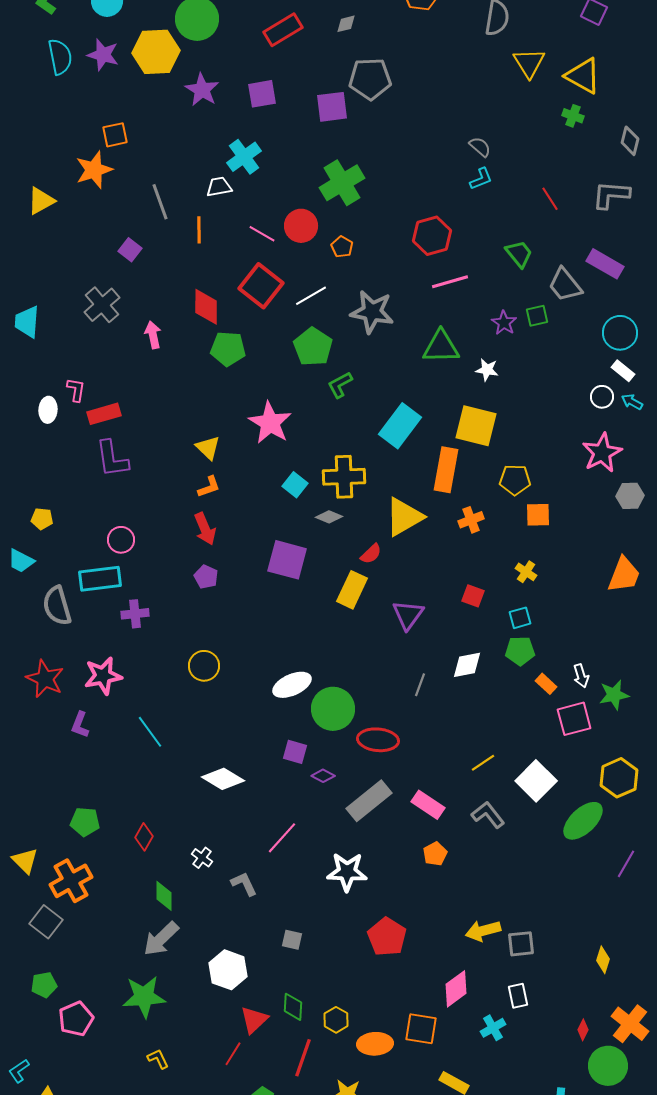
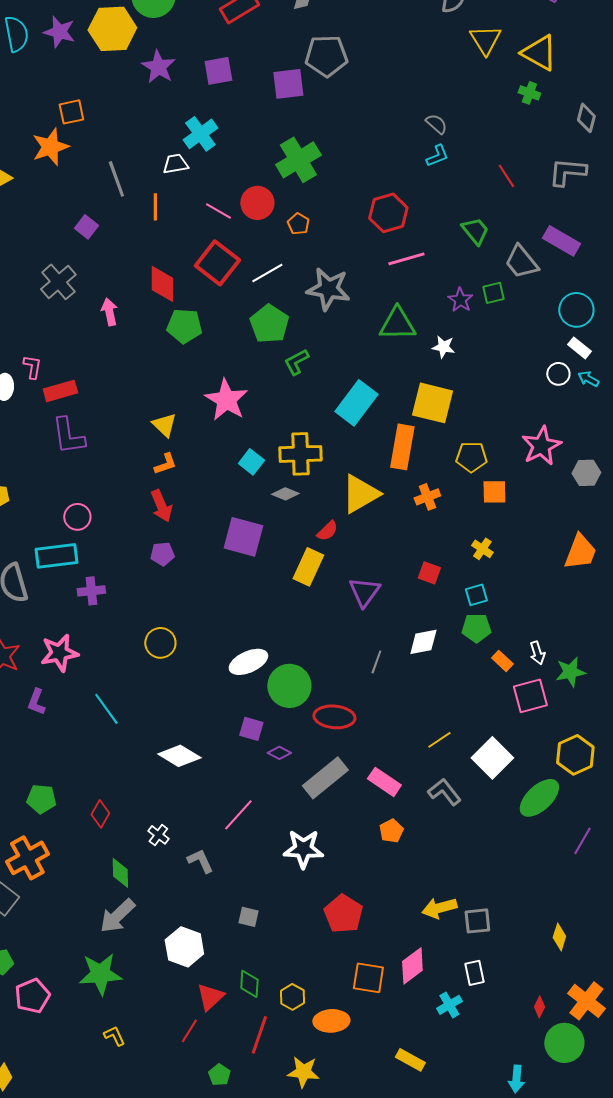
pink star: (602, 453) -> (541, 446), moved
purple pentagon: (206, 577) -> (162, 554), turned -30
orange square: (421, 1029) -> (368, 978), moved

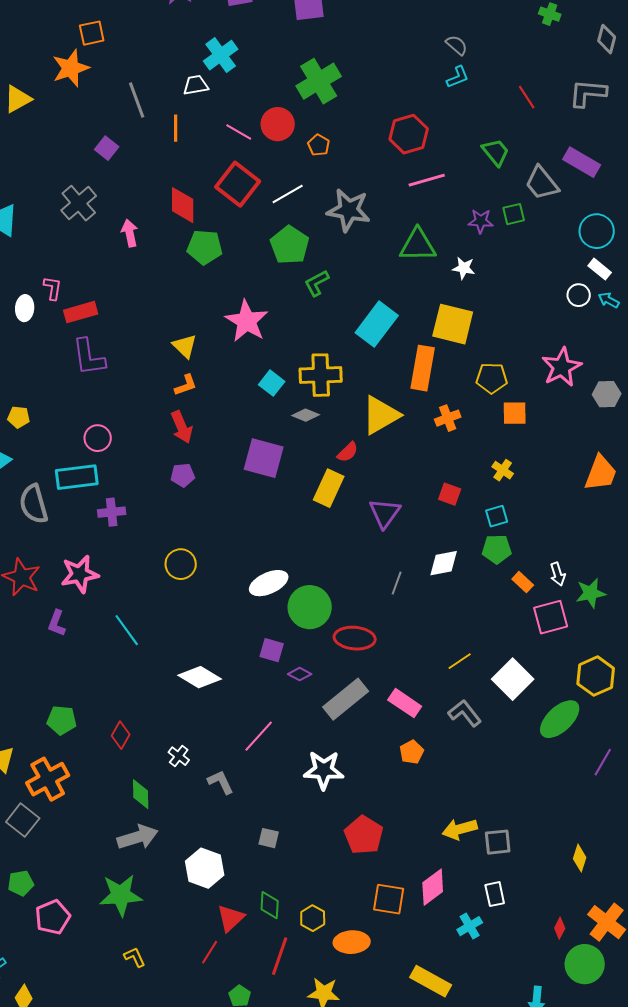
purple star: (460, 300) -> (481, 221), turned -30
gray arrow: (117, 916) -> (138, 837), turned -153
yellow rectangle: (410, 1060) -> (431, 981), size x1.4

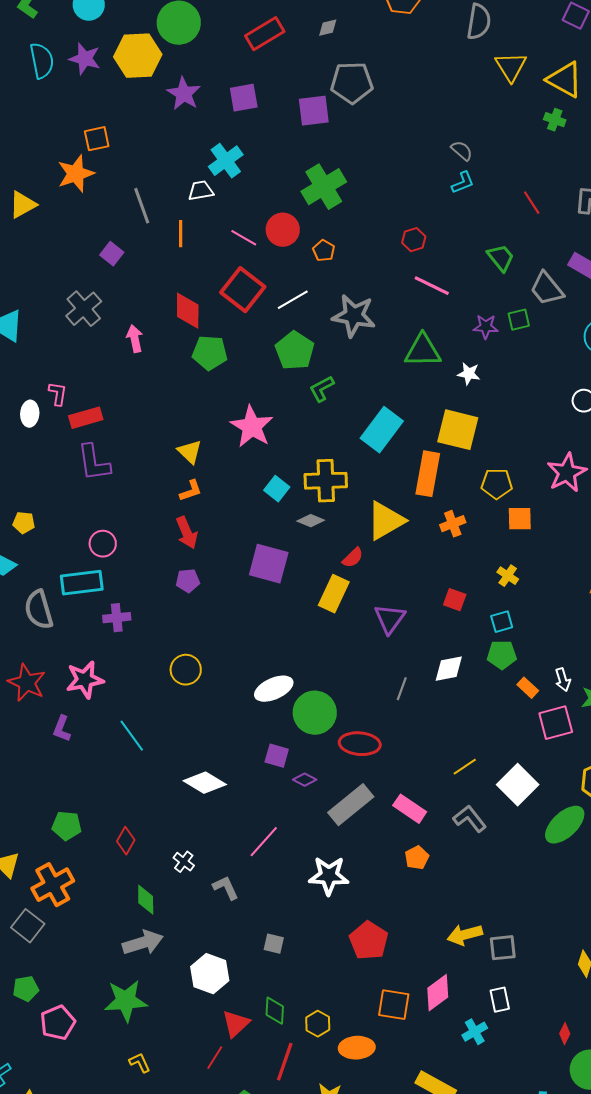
red hexagon: (409, 134) -> (414, 240), size x0.6
pink line: (427, 180) -> (432, 286), turned 42

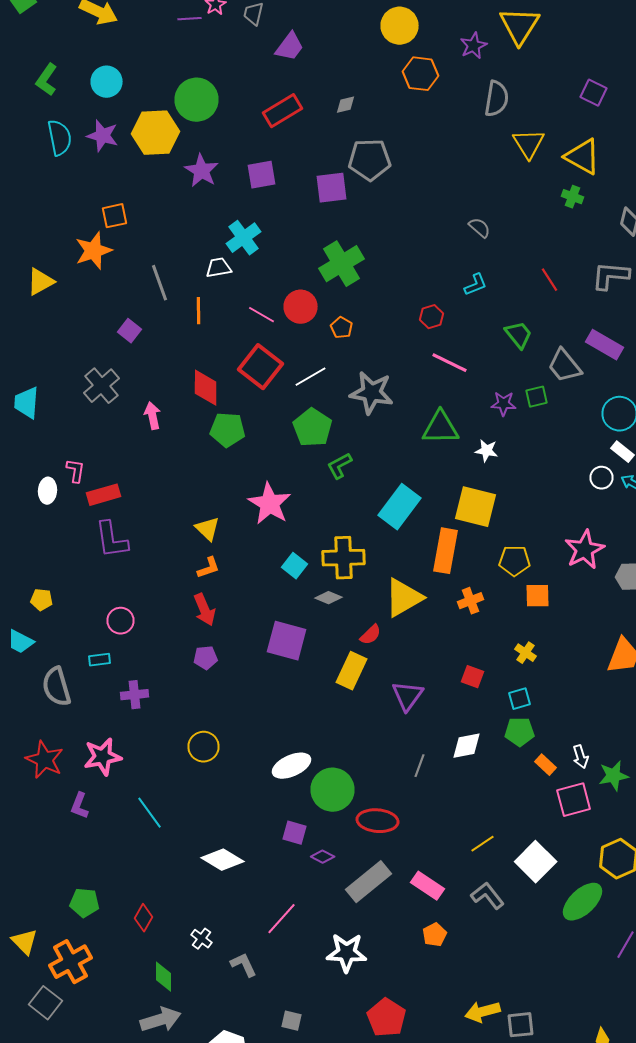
cyan L-shape: (463, 183) -> (476, 285), moved
cyan rectangle: (82, 583) -> (100, 660), size x0.5

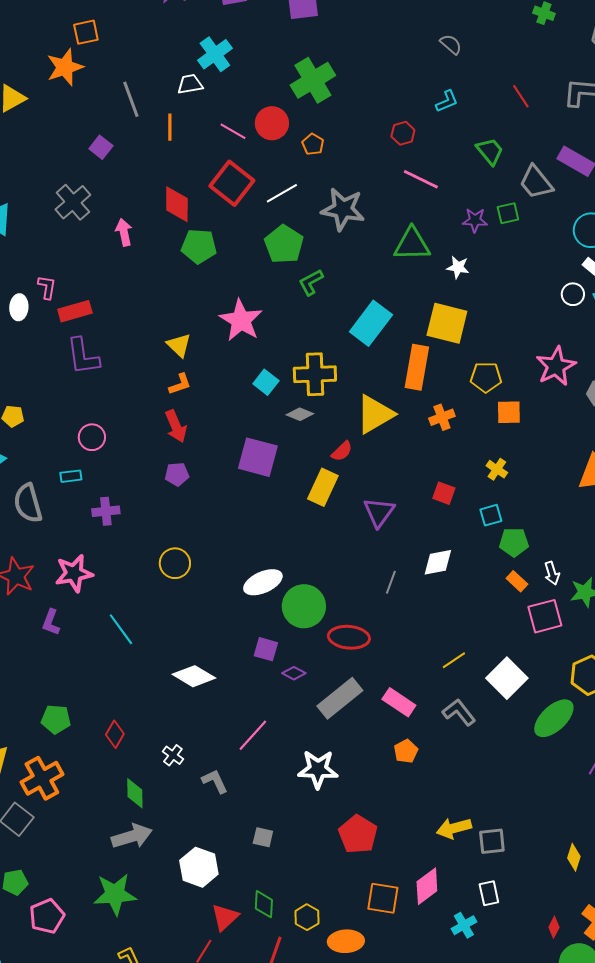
green pentagon: (520, 732) -> (514, 542), moved

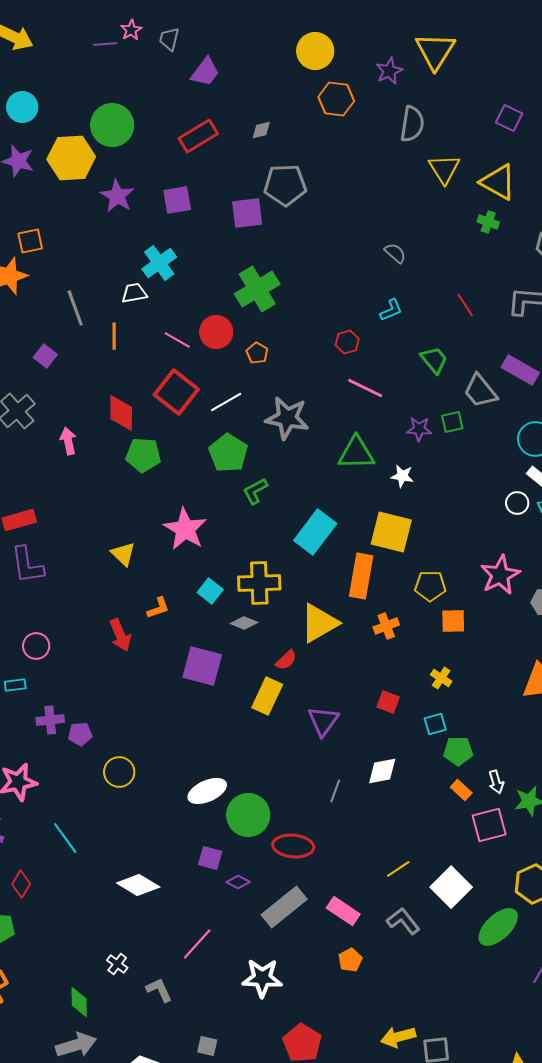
orange L-shape: (180, 384) -> (158, 608), moved
purple pentagon: (177, 474) -> (80, 734), moved
red diamond: (115, 734) -> (21, 884), moved

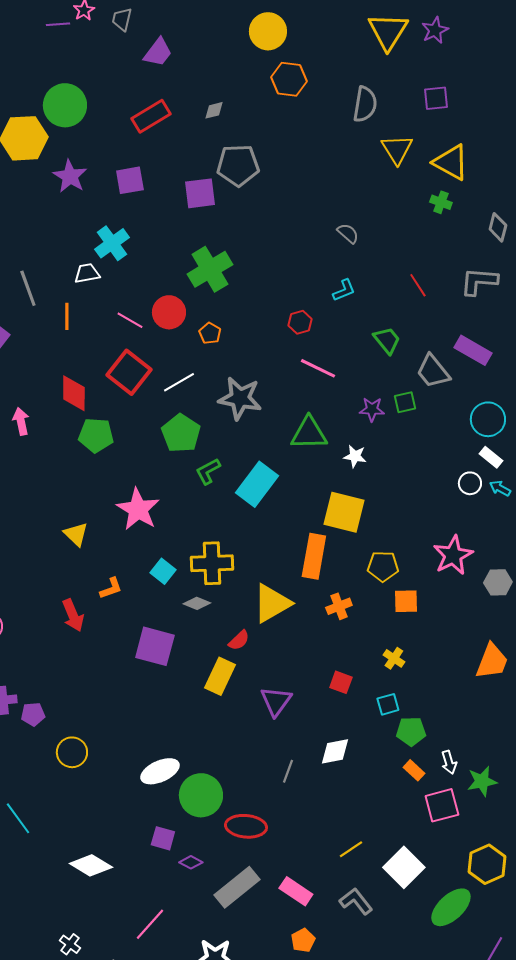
purple star: (389, 71) -> (435, 30), moved
purple square: (509, 118) -> (436, 98), moved, turned -32
cyan rectangle: (315, 532) -> (257, 484), moved

